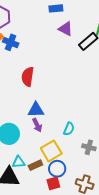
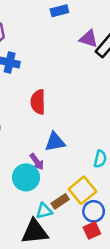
purple triangle: (66, 29) -> (89, 39), moved
purple arrow: (37, 125) -> (37, 162), moved
brown rectangle: (35, 165) -> (60, 201), moved

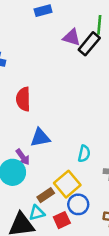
cyan triangle: (44, 211) -> (37, 213), moved
red square: (92, 230) -> (62, 220), moved

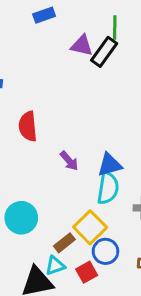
blue triangle: (40, 138) -> (110, 165), moved
cyan semicircle: (84, 154) -> (108, 188), size x1.5
purple arrow: (23, 157) -> (69, 161), moved

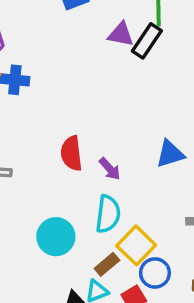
red semicircle: (28, 126) -> (71, 153), moved
blue triangle: (110, 165) -> (170, 154), moved
cyan semicircle: (108, 188) -> (108, 214), moved

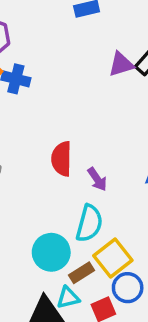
purple triangle: (121, 34) -> (121, 64), moved, turned -36
cyan circle: (56, 237) -> (51, 252), moved

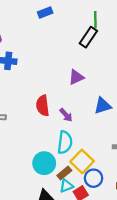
purple triangle: (121, 64) -> (76, 77), moved
cyan triangle: (68, 298) -> (66, 186), moved

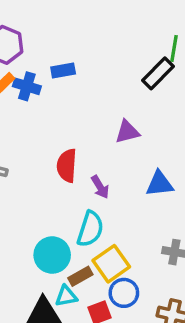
blue rectangle: (45, 12) -> (63, 70), moved
cyan triangle: (66, 186) -> (66, 296), moved

